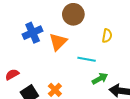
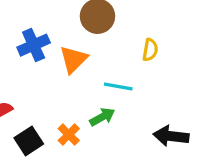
green arrow: (100, 79) -> (102, 117), moved

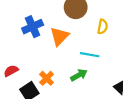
yellow semicircle: (150, 50) -> (103, 27), moved
orange cross: (69, 135) -> (47, 78), moved

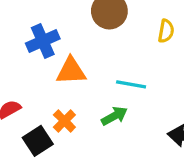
yellow semicircle: (103, 27) -> (166, 31), moved
orange triangle: (59, 36) -> (71, 71), moved, turned 42

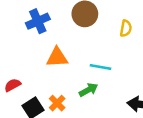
blue cross: (43, 41) -> (38, 21), moved
orange cross: (64, 121) -> (57, 103), moved

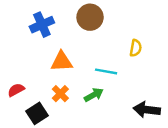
yellow semicircle: (126, 28) -> (136, 48), moved
orange cross: (57, 103) -> (60, 94), moved

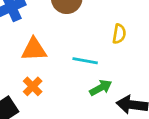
green arrow: (94, 95) -> (101, 88), moved

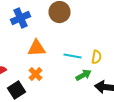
yellow semicircle: (119, 34) -> (96, 57), moved

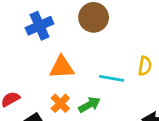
yellow semicircle: (96, 57) -> (145, 66), moved
green arrow: (84, 75) -> (89, 105), moved

